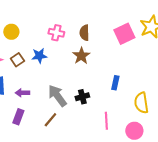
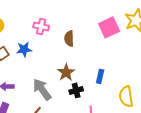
brown semicircle: (84, 33) -> (69, 38), moved
brown star: (81, 56) -> (66, 72), moved
black cross: (82, 97) -> (76, 90), moved

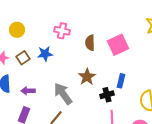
pink square: (109, 27) -> (118, 45), moved
black cross: (76, 90) -> (107, 95), moved

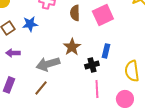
purple arrow: (28, 91) -> (13, 53), moved
gray arrow: (63, 94) -> (48, 64), turned -70

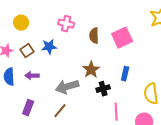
black cross: (92, 65) -> (103, 89), moved

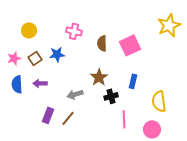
gray arrow: (67, 87) -> (75, 94), size x0.7
purple rectangle: (28, 108) -> (48, 115), moved

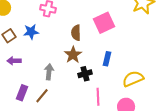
brown semicircle: (102, 43) -> (76, 33), moved
gray arrow: (75, 94) -> (49, 72), turned 112
yellow semicircle: (159, 101) -> (133, 79), turned 75

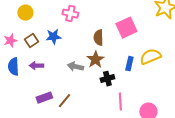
gray arrow: (49, 72) -> (75, 67), moved, turned -84
yellow semicircle: (133, 79) -> (150, 57), moved
purple rectangle: (22, 93) -> (44, 98), turned 49

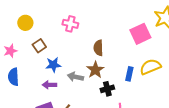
pink square: (126, 28) -> (140, 34), moved
blue star: (53, 37) -> (53, 65), moved
brown square: (31, 41) -> (39, 46), moved
purple arrow: (36, 66) -> (49, 85), moved

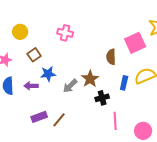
brown semicircle: (98, 48) -> (111, 57), moved
gray arrow: (75, 77) -> (70, 86), turned -56
purple arrow: (49, 85) -> (31, 86), moved

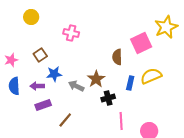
yellow circle: (20, 32) -> (31, 17), moved
gray arrow: (70, 86) -> (76, 86), turned 70
purple rectangle: (39, 117) -> (43, 105), moved

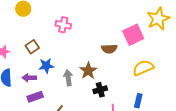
brown semicircle: (117, 57) -> (109, 49), turned -91
blue rectangle: (130, 83) -> (138, 101), moved
gray arrow: (76, 86) -> (68, 78), turned 56

